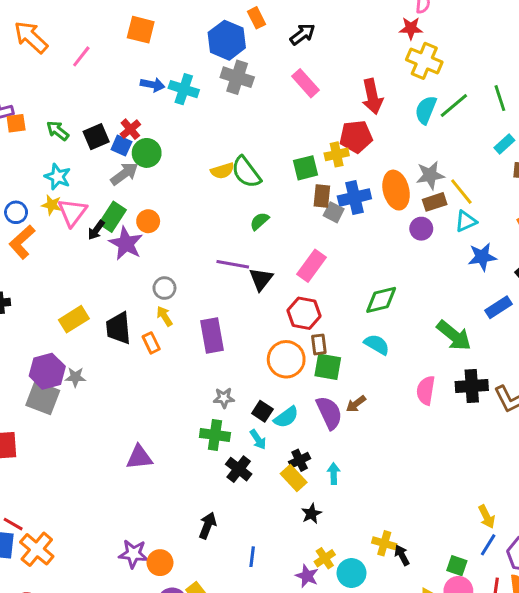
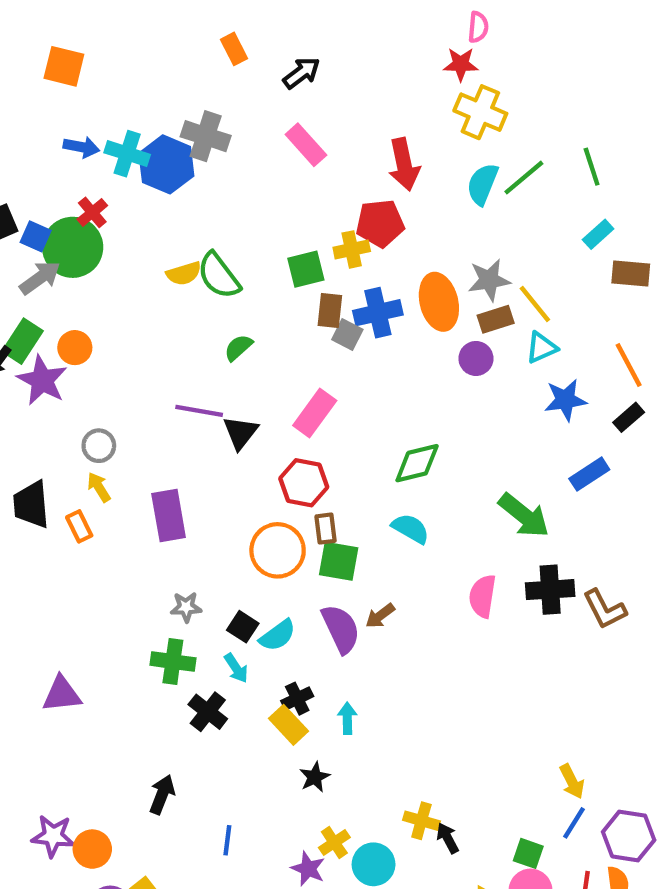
blue hexagon: (227, 40) -> (166, 164), moved
red cross: (130, 129) -> (92, 212), moved
green circle: (147, 153) -> (73, 247), size x1.4

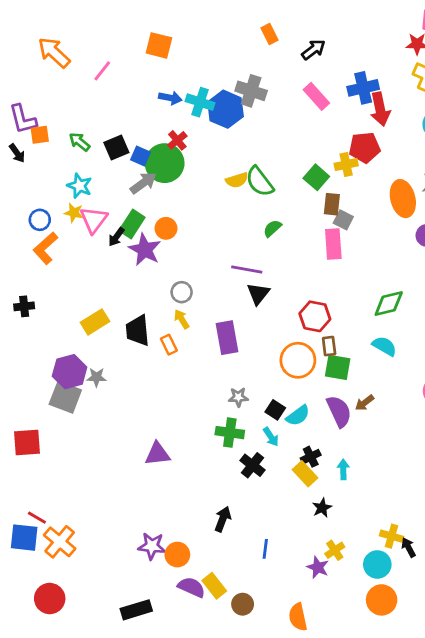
green square: (306, 269) -> (316, 177), turned -35
blue cross: (378, 313) -> (363, 88), moved
pink rectangle: (315, 413) -> (333, 244), moved, turned -40
black triangle: (241, 433) -> (258, 294), moved
cyan circle: (374, 864) -> (377, 564), moved

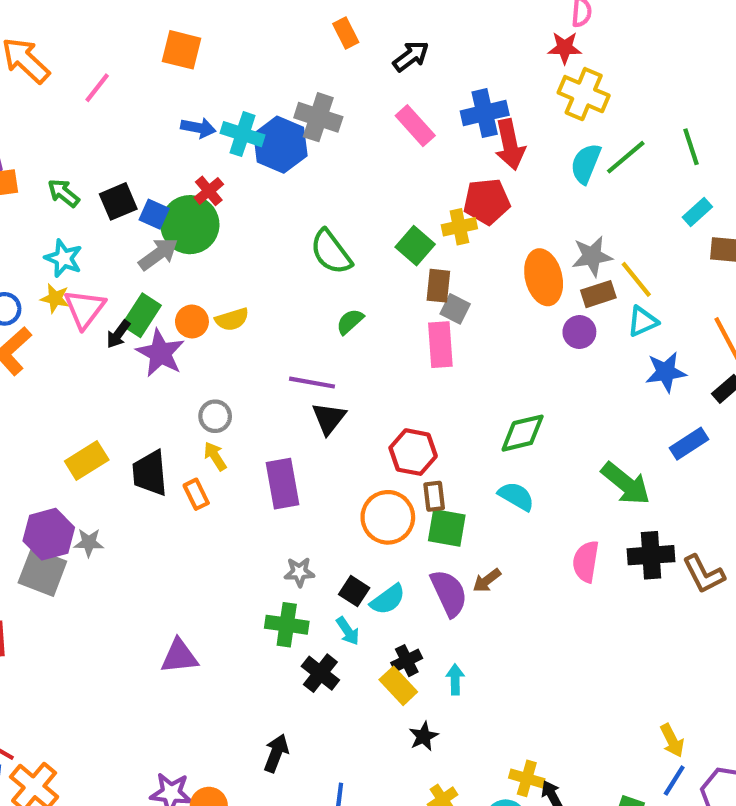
yellow semicircle: (237, 180) -> (232, 319), moved

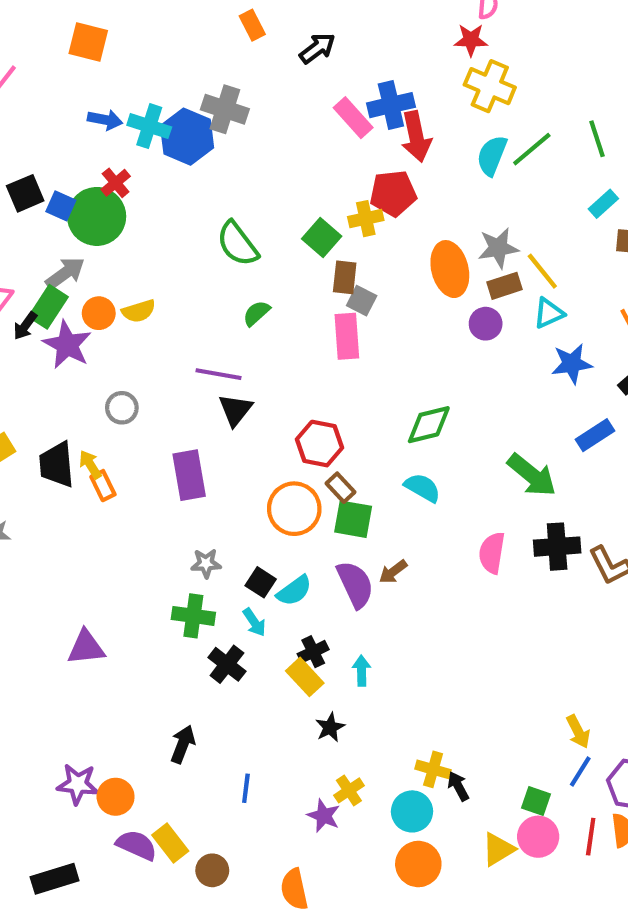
pink rectangle: (415, 126) -> (353, 118), moved
gray arrow: (158, 254) -> (65, 273), moved
yellow arrow: (215, 456) -> (90, 465), moved
brown rectangle: (434, 496) -> (341, 488), turned -36

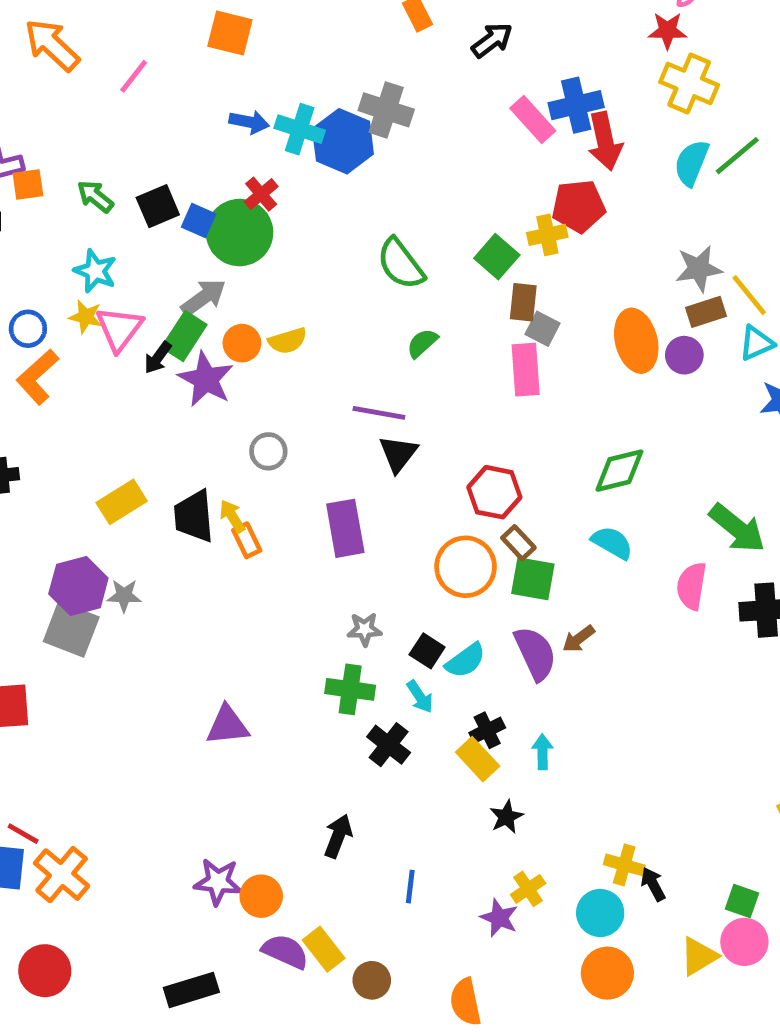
orange ellipse: (450, 269) -> (636, 341), moved
pink semicircle: (492, 553) -> (692, 586), moved

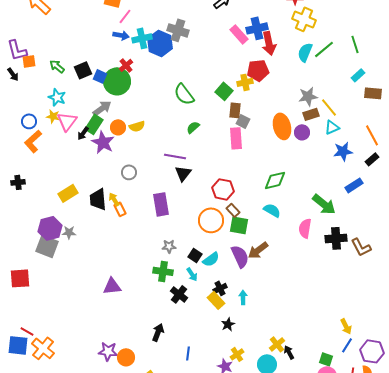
pink line: (134, 76) -> (125, 16), moved
cyan cross: (300, 129) -> (142, 38), turned -30
brown arrow: (579, 639) -> (258, 250), size x1.5
yellow cross: (624, 865) -> (277, 344), turned 35

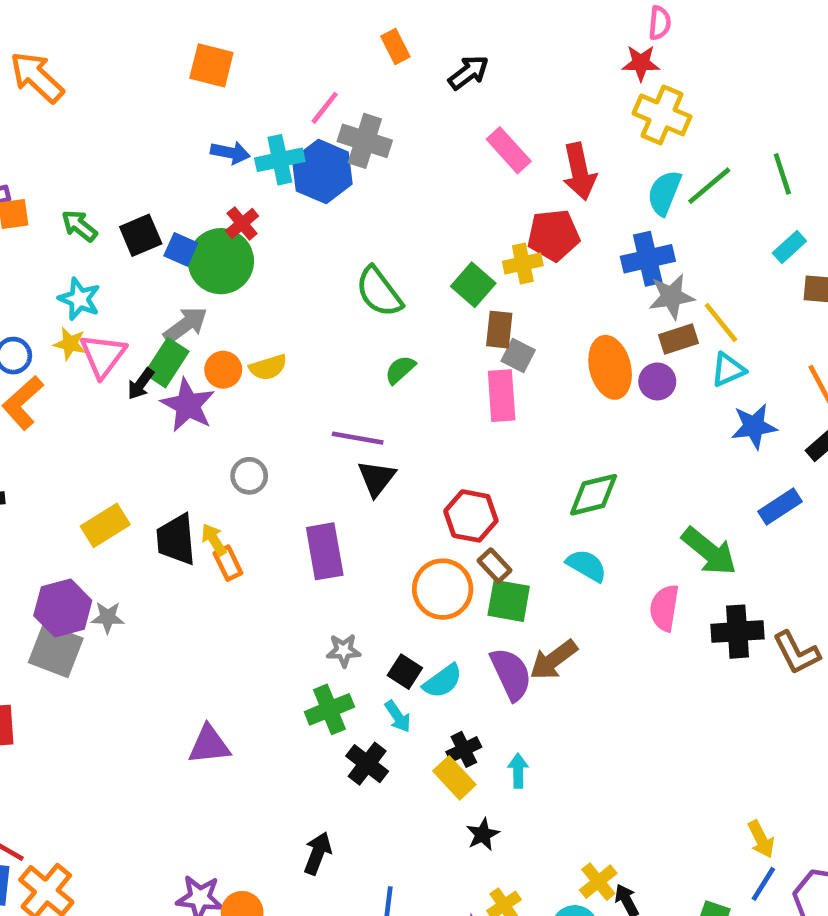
pink line: (125, 16) -> (325, 108), moved
blue cross: (257, 28) -> (648, 259), moved
green cross: (163, 271) -> (329, 709), turned -30

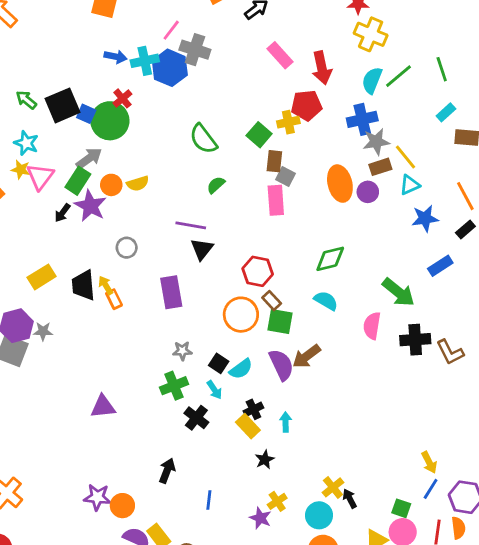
black square: (141, 235) -> (62, 105), size x1.4
black arrow: (141, 384) -> (62, 213), moved

